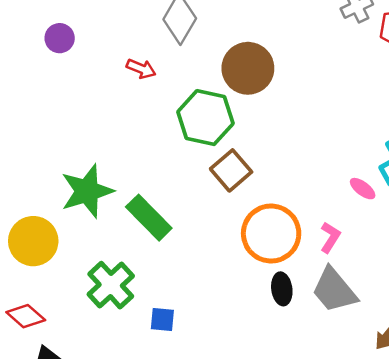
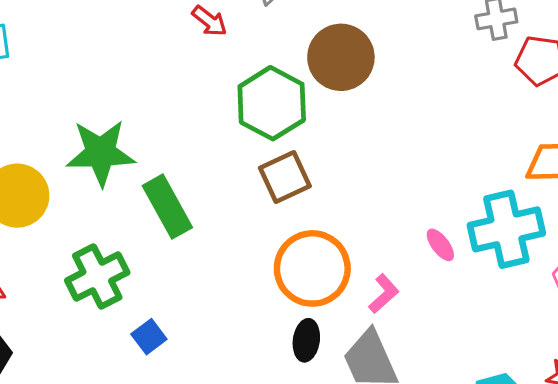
blue square: (162, 319) -> (149, 337), turned 32

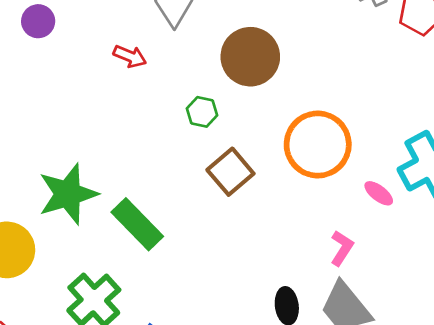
green hexagon: (272, 103) -> (202, 112), size x0.5
orange circle: (312, 268) -> (318, 145), moved

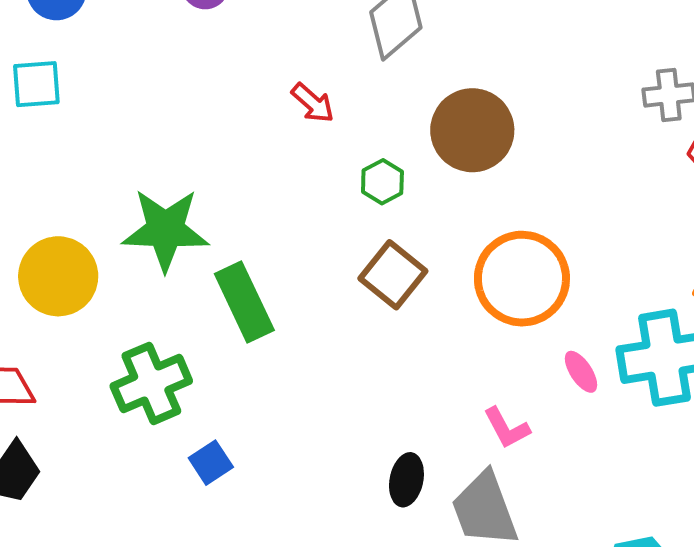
red arrow: (130, 56) -> (313, 103), moved
brown square: (230, 172) -> (393, 275), turned -30
pink L-shape: (342, 248) -> (507, 428), turned 100

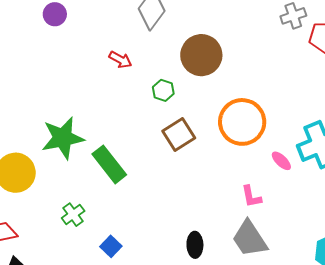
brown square: (393, 275) -> (179, 135), turned 32
green cross: (151, 383) -> (73, 215), size x0.6
pink L-shape: (507, 428) -> (251, 197), turned 30
black ellipse: (406, 480) -> (195, 245), moved

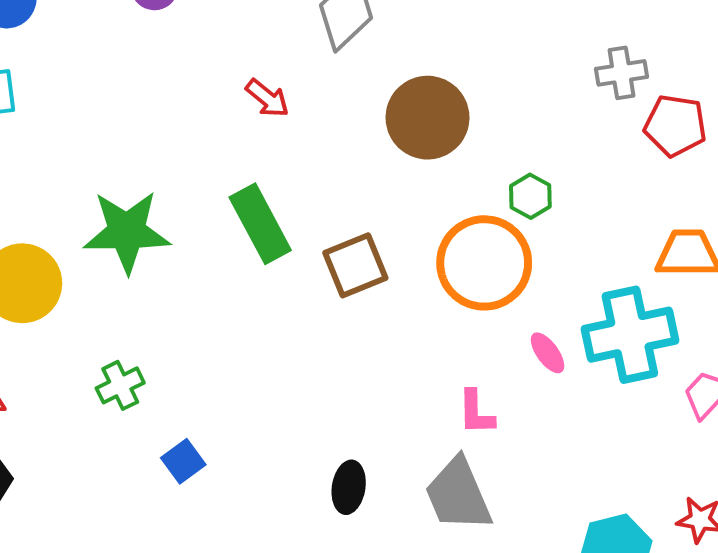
green hexagon: (163, 90) -> (530, 196), moved
green rectangle: (109, 164) -> (260, 224), moved

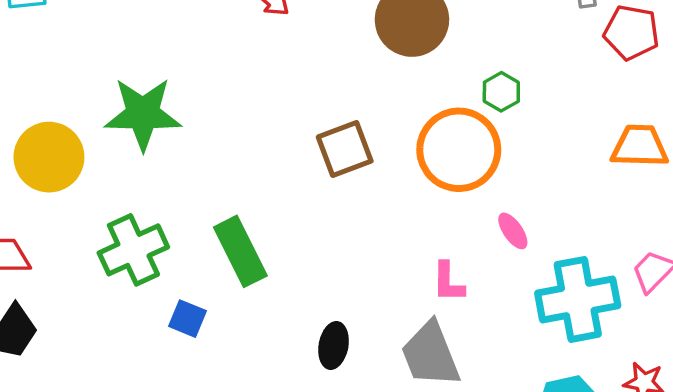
green rectangle: (260, 224) -> (240, 251), moved
cyan cross: (630, 335) -> (578, 299), moved
green cross: (120, 385) -> (133, 250), size x1.6
blue square: (183, 461) -> (188, 319), turned -33

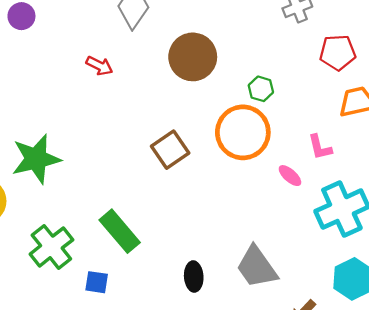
red pentagon: (631, 32) -> (338, 53), moved
pink L-shape: (448, 282) -> (320, 147), moved

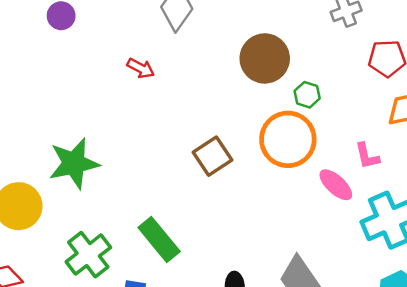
brown circle: (193, 57) -> (265, 58), moved
pink ellipse: (290, 176) -> (336, 185), size x1.4

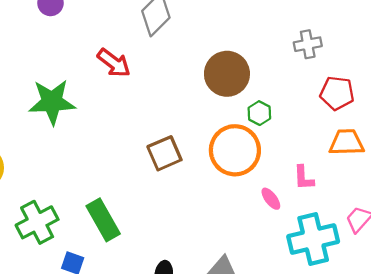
red arrow: (141, 68) -> (114, 63), size x1.4
green star: (74, 163) -> (52, 102), moved
pink ellipse: (336, 185) -> (271, 199), size x0.7

